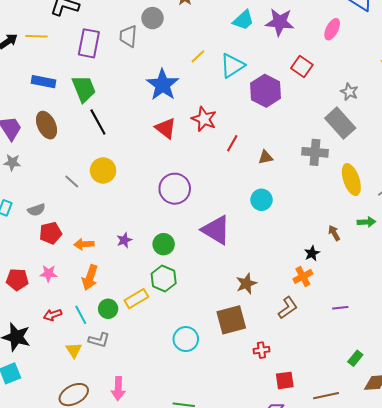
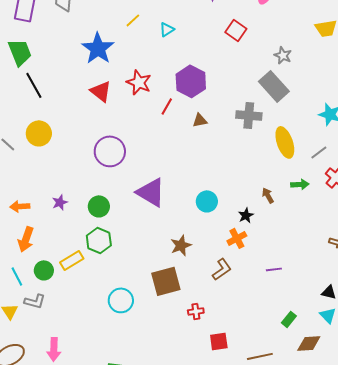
cyan triangle: (232, 66) -> (167, 29), size x0.6
purple hexagon: (266, 91) -> (191, 81), moved
cyan circle: (261, 200) -> (207, 201), moved

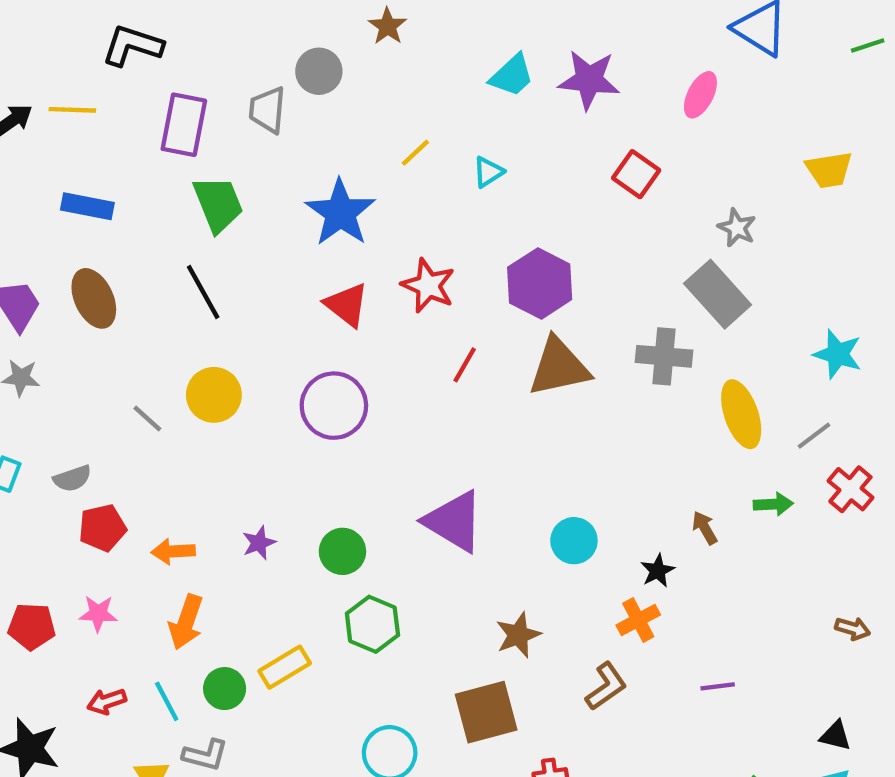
green trapezoid: (20, 52) -> (218, 204), moved
red line: (167, 106) -> (465, 365), moved
brown triangle: (200, 120) -> (559, 367), size x2.0
purple circle: (110, 151) -> (334, 406), moved
green hexagon: (99, 240) -> (372, 624), moved

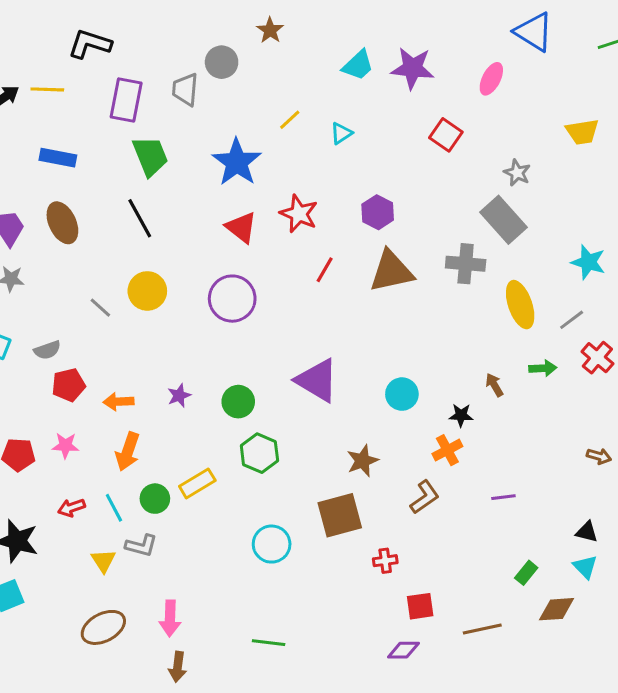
purple hexagon: (540, 283) -> (378, 212), size x0.7
black star: (658, 571) -> (461, 415), turned 30

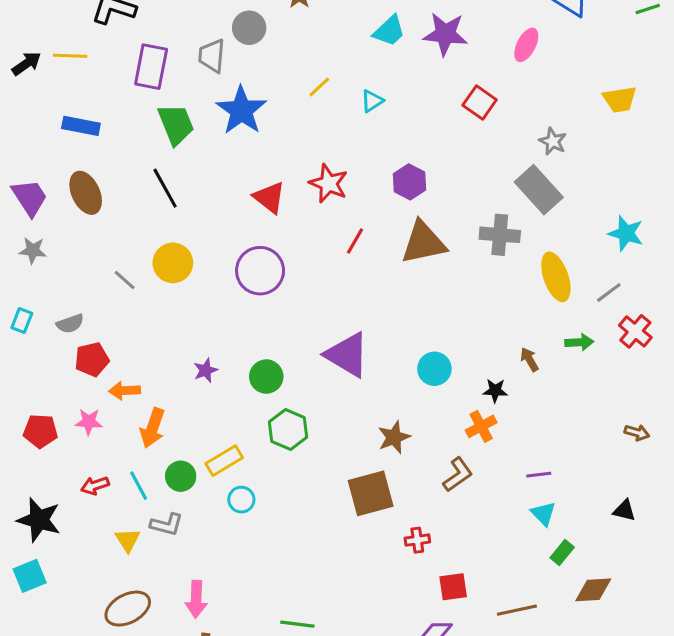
blue star: (237, 162) -> (241, 110), moved
orange arrow: (119, 402) -> (125, 391), moved
cyan circle: (272, 544) -> (241, 500), moved, size x0.7
cyan triangle: (585, 567) -> (543, 514), moved

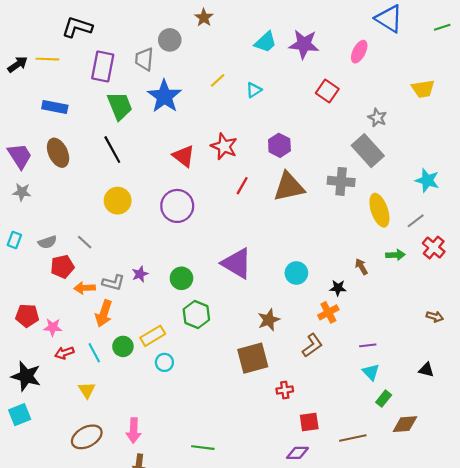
gray line: (125, 280) -> (85, 242), moved
pink star: (89, 422) -> (53, 327), moved
gray L-shape: (167, 524) -> (113, 283), moved

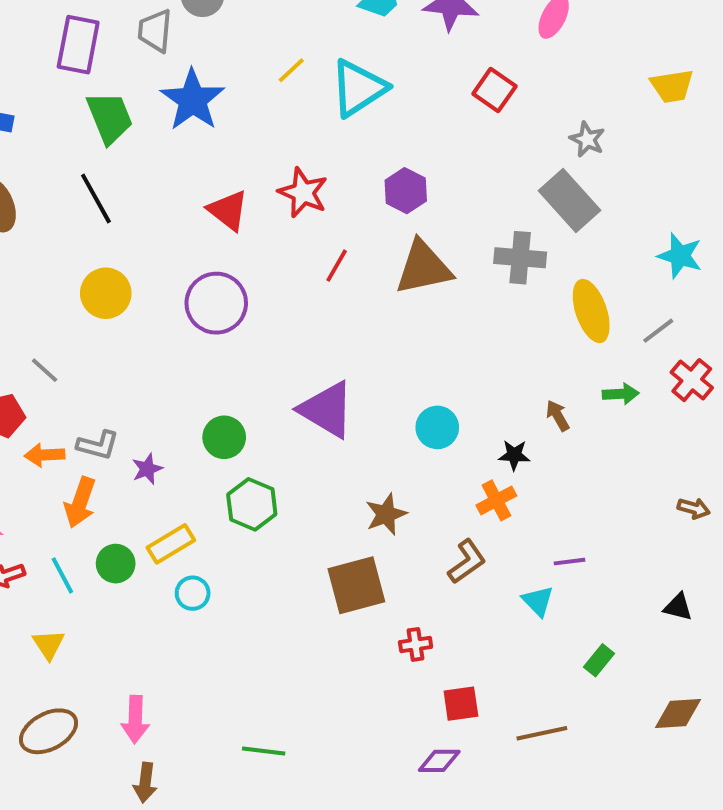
cyan triangle: (254, 90) -> (358, 88), size x2.0
purple star: (140, 274) -> (147, 469), moved
cyan triangle: (371, 372) -> (538, 601), moved
brown diamond: (405, 424) -> (678, 714), moved

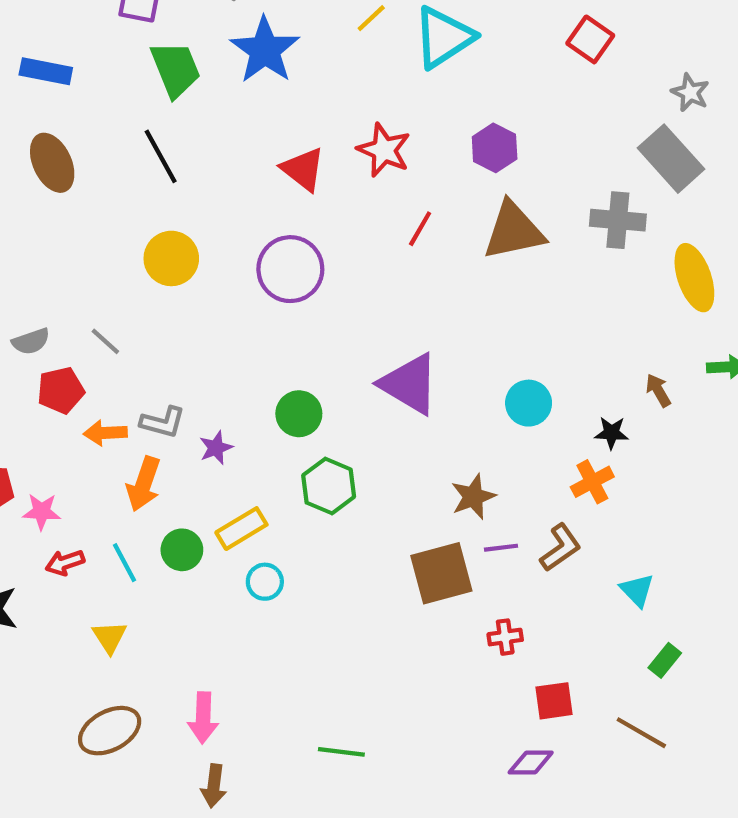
purple line: (569, 562) -> (501, 548), moved
green rectangle: (599, 660) -> (665, 660), moved
brown line: (542, 733) -> (641, 733), turned 42

